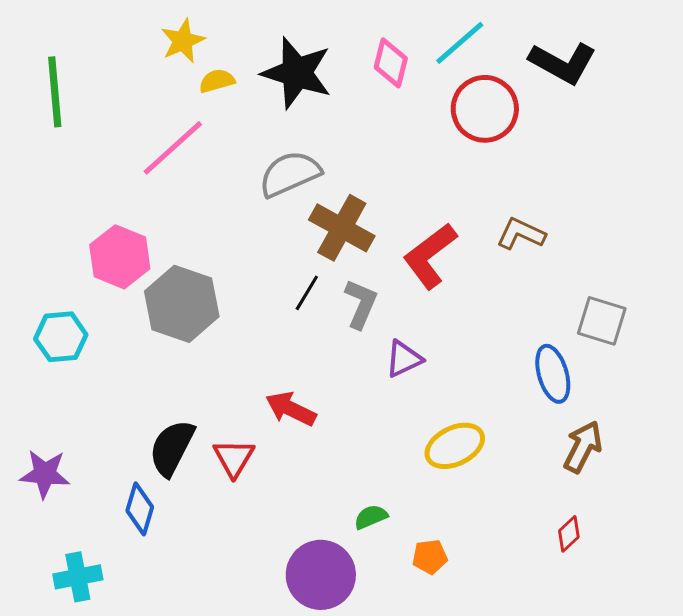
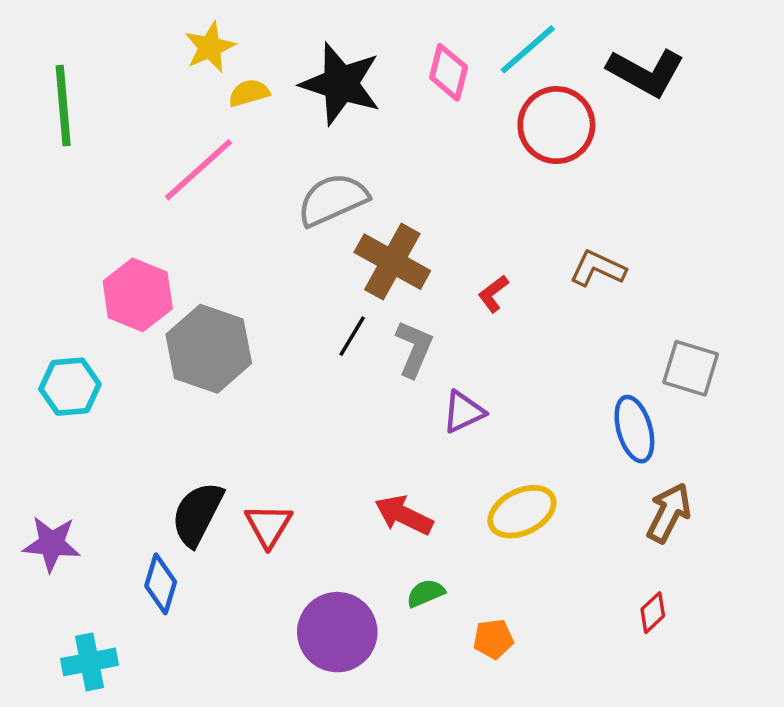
red L-shape: (430, 256) -> (493, 294), size x0.5
red arrow: (291, 409) -> (404, 515), moved
purple circle: (321, 575) -> (337, 632), moved

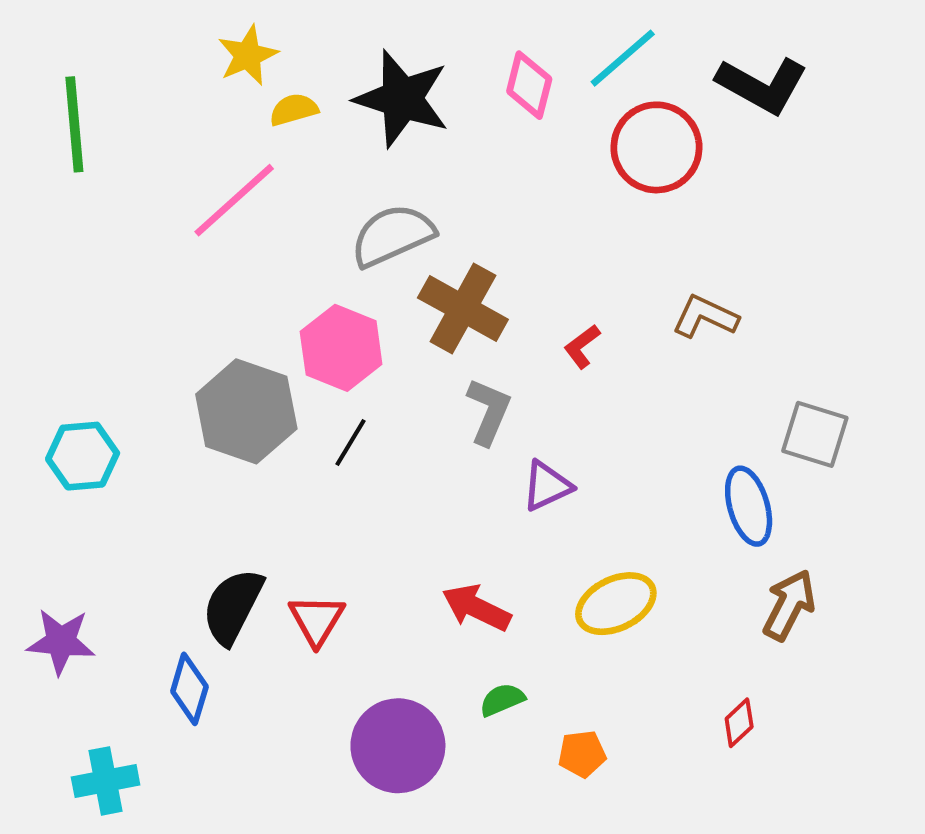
pink hexagon: (138, 295) -> (341, 348), moved
black line: (352, 336) -> (351, 443), moved
red diamond: (653, 613) -> (739, 723), moved

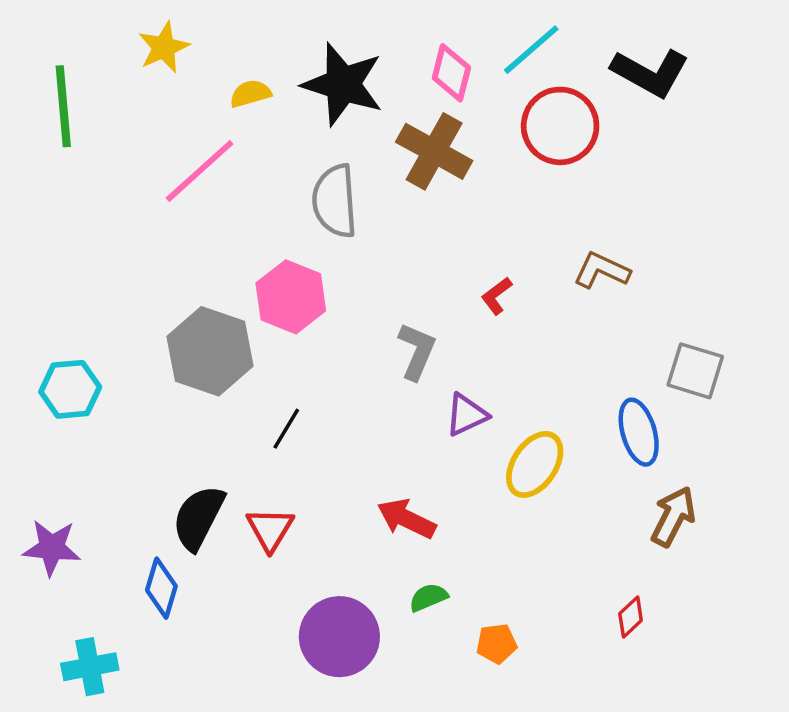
yellow star: (248, 55) -> (164, 47), moved
gray semicircle: (393, 235) -> (335, 201), turned -70
brown cross: (463, 309) -> (434, 151), moved
black line: (351, 443) -> (286, 429), moved
yellow ellipse: (616, 604) -> (535, 464), moved, turned -30

